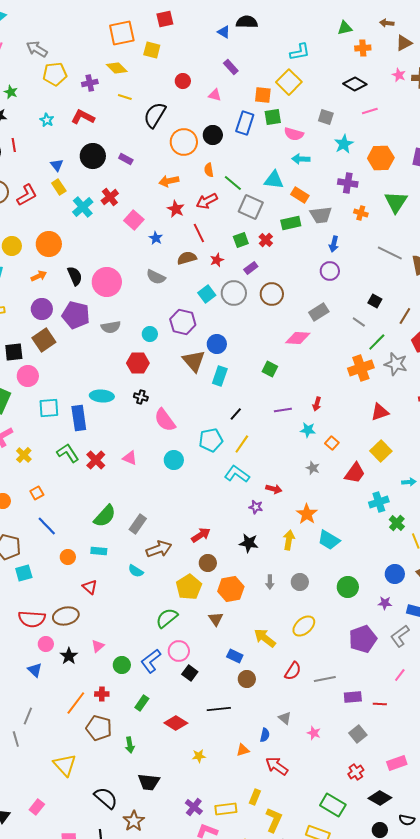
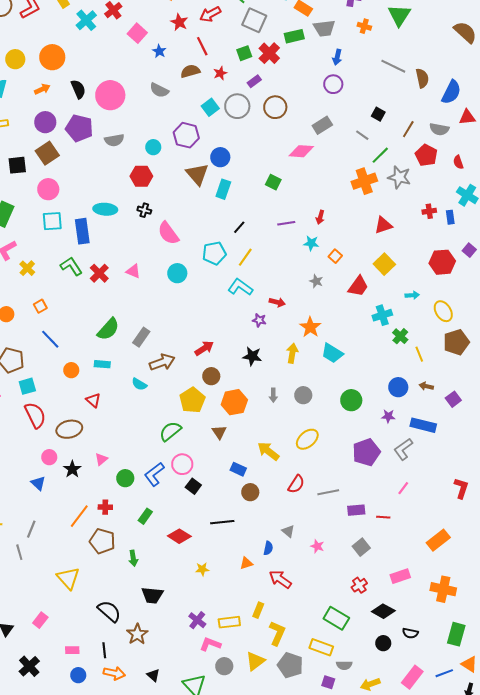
red cross: (266, 240) -> (269, 53), size x1.5
pink circle: (28, 376) -> (48, 189), moved
red semicircle: (32, 619) -> (35, 415), moved, turned -120

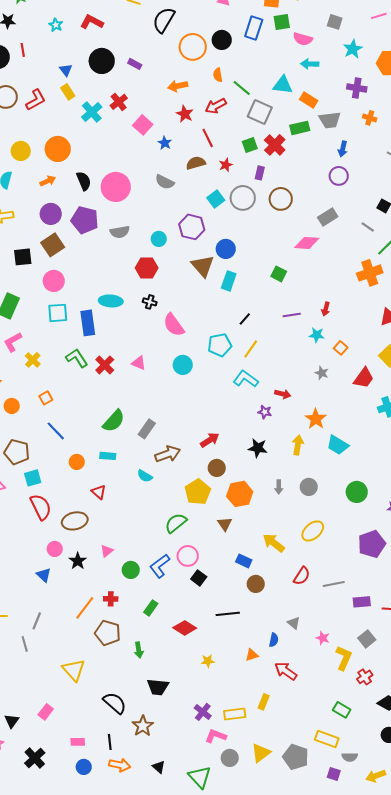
purple rectangle: (254, 81) -> (260, 173), turned -40
green rectangle: (336, 618) -> (342, 710), size x0.7
yellow L-shape: (277, 633) -> (344, 658), moved

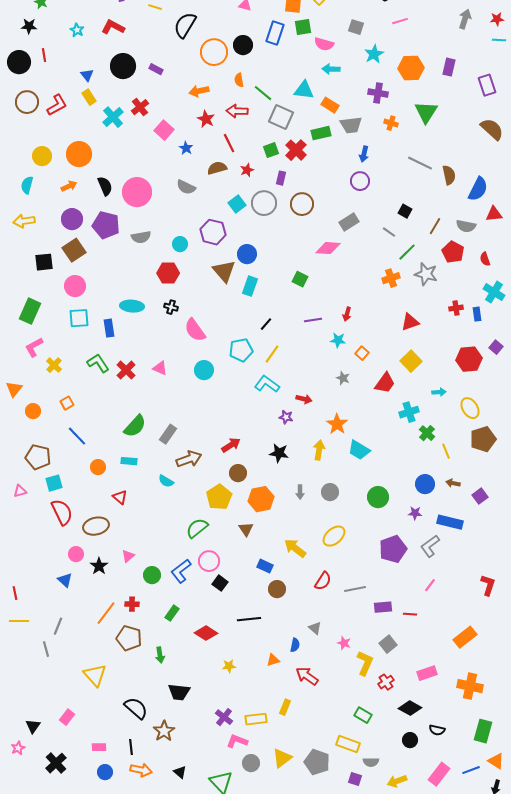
red arrow: (216, 106) -> (237, 111), turned 30
orange cross: (370, 273) -> (391, 278), size x0.7
blue rectangle: (88, 323) -> (109, 328), size x0.7

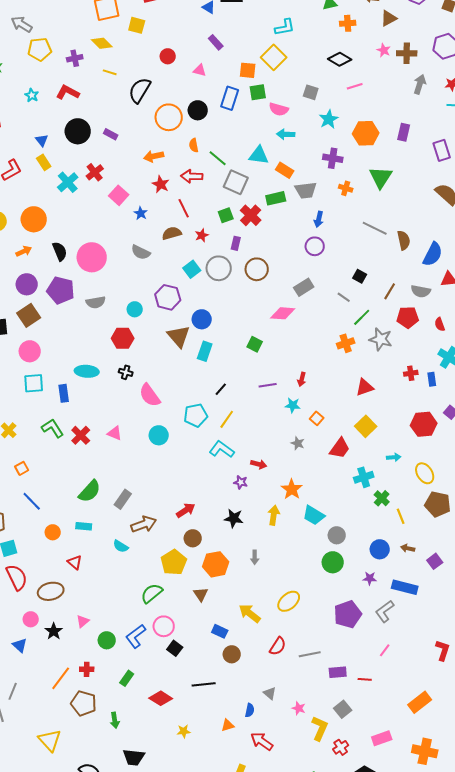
red pentagon: (453, 252) -> (408, 317), turned -30
brown pentagon: (483, 439) -> (438, 504), turned 30
gray circle: (330, 492) -> (337, 535), moved

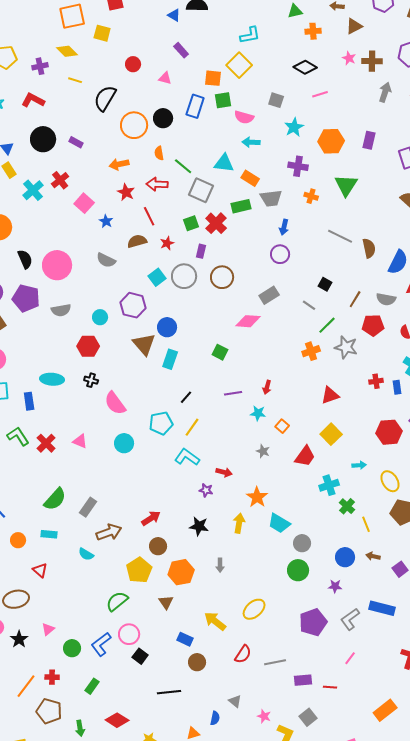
blue rectangle: (405, 587) -> (382, 608), moved
red diamond: (161, 698) -> (117, 720), moved

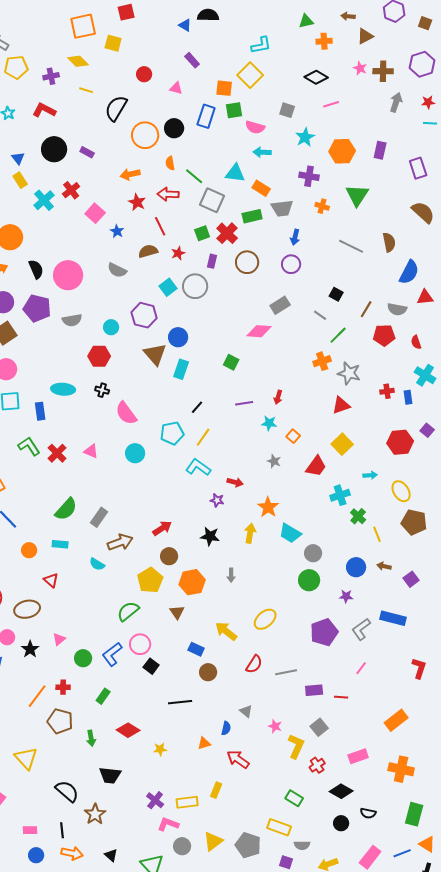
brown semicircle: (369, 248) -> (389, 242), moved
brown circle: (222, 277) -> (247, 262), moved
gray star: (346, 347) -> (349, 373), moved

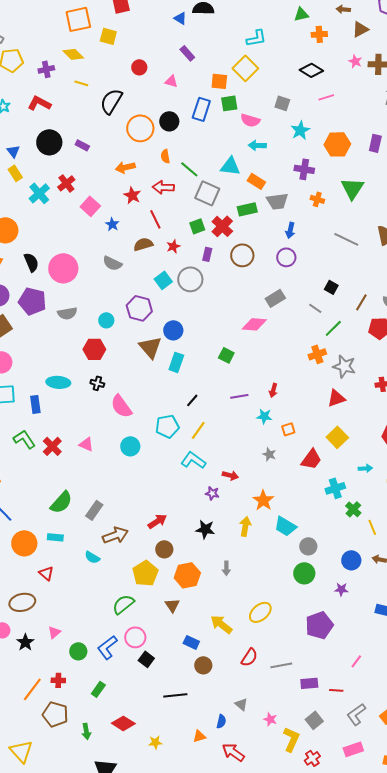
orange square: (293, 436) -> (288, 429), turned 32
orange circle: (29, 550) -> (24, 543), size x1.6
gray L-shape: (361, 629) -> (356, 714), moved

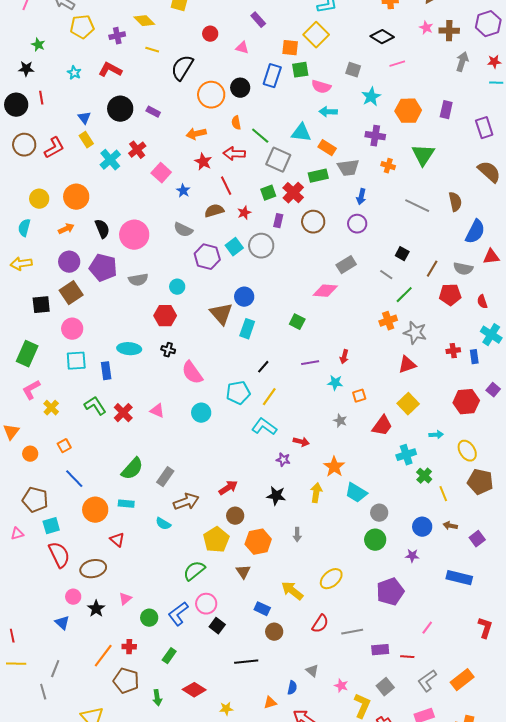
purple hexagon: (139, 308) -> (207, 257), moved

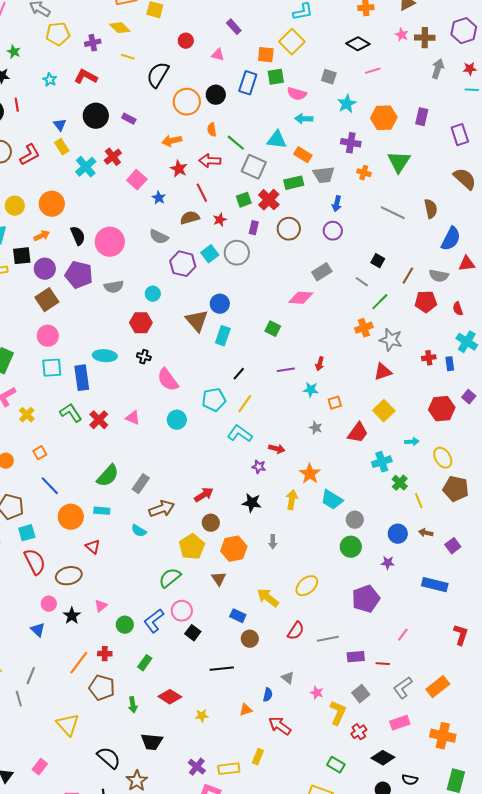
black square: (41, 305) -> (22, 256), moved
blue rectangle: (106, 371) -> (82, 378), size x1.4

